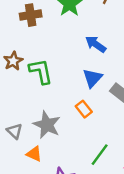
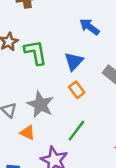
blue triangle: (92, 78) -> (74, 61), moved
green line: (100, 155) -> (76, 131), moved

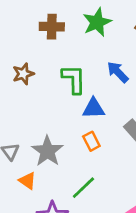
green L-shape: (35, 52) -> (74, 79), moved
blue triangle: (74, 61) -> (94, 108), turned 36

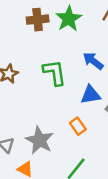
brown cross: (52, 27) -> (38, 20), moved
blue triangle: (94, 108) -> (91, 95), moved

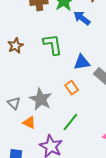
blue arrow: (93, 61) -> (82, 18), moved

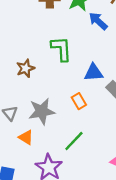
brown star: (16, 46) -> (25, 68), moved
gray star: (41, 99) -> (42, 111), turned 30

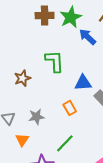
gray star: (42, 111) -> (36, 117), size x0.7
orange triangle: (26, 137) -> (22, 140), turned 32

